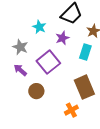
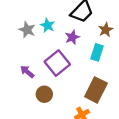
gray star: (20, 47) -> (27, 30), moved
brown rectangle: (84, 87) -> (96, 90), turned 50

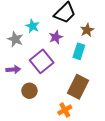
gray star: (27, 30) -> (15, 39), moved
purple arrow: (27, 72) -> (13, 70), turned 136

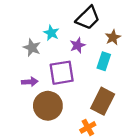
purple square: (42, 61) -> (62, 73), turned 30
brown circle: (29, 91) -> (48, 106), size x1.6

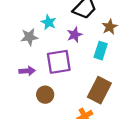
gray star: (32, 48) -> (29, 37), turned -30
brown circle: (48, 106) -> (45, 95), size x0.6

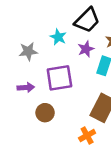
cyan star: (49, 22) -> (58, 37), moved
purple star: (75, 35) -> (86, 49), moved

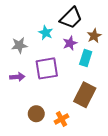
brown circle: (45, 113) -> (36, 114), moved
orange cross: (87, 135) -> (62, 119), moved

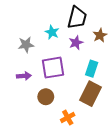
black trapezoid: (71, 18) -> (77, 18), turned -30
cyan rectangle: (86, 58) -> (92, 69), moved
brown circle: (36, 114) -> (46, 97), moved

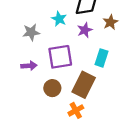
brown rectangle: (91, 94) -> (84, 85), moved

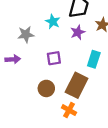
purple square: (60, 57) -> (54, 58), size x0.6
purple arrow: (29, 66) -> (13, 59), moved
orange cross: (76, 110) -> (69, 110), turned -32

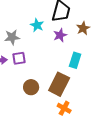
purple square: (54, 58) -> (19, 58), moved
orange cross: (69, 110) -> (64, 108), moved

